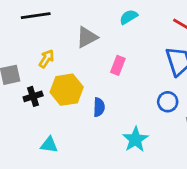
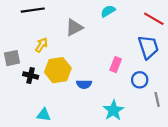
pink rectangle: (118, 65) -> (116, 65), moved
black cross: (33, 96) -> (31, 75), turned 32
blue semicircle: (99, 107) -> (84, 84), turned 88

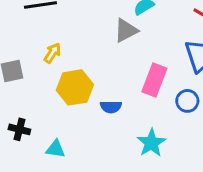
gray triangle: (74, 27) -> (126, 30), moved
pink rectangle: (116, 65) -> (154, 80), size x1.5
black cross: (31, 75) -> (19, 129), moved

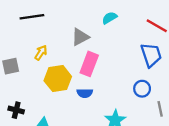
gray triangle: (126, 30) -> (80, 37), moved
pink rectangle: (154, 80) -> (89, 64), moved

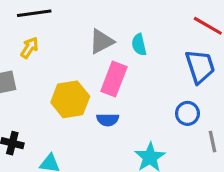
cyan semicircle: (109, 18) -> (139, 45), moved, turned -72
yellow arrow: (41, 53) -> (30, 48), moved

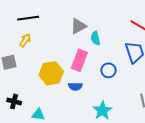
gray triangle: (101, 41) -> (78, 26), moved
blue circle: (187, 113) -> (109, 70), moved

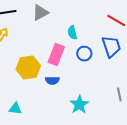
gray triangle: (78, 26) -> (40, 13), moved
blue circle: (109, 70) -> (84, 54), moved

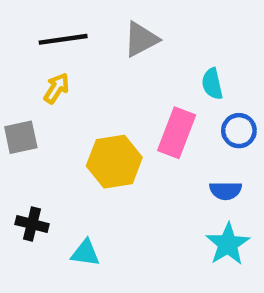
blue semicircle: (52, 81) -> (226, 191), moved

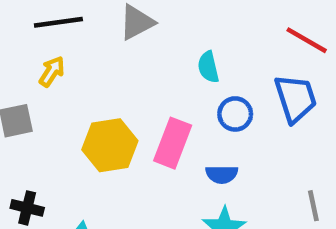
pink rectangle: (177, 133) -> (173, 143), moved

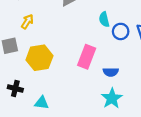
blue circle: (235, 114) -> (121, 31), moved
yellow hexagon: (110, 145) -> (39, 58), moved

